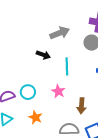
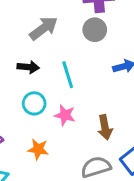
cyan circle: (28, 92) -> (34, 103), moved
orange star: (35, 117) -> (38, 149), moved

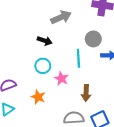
gray circle: (95, 30) -> (93, 39), moved
cyan line: (68, 75) -> (78, 58), moved

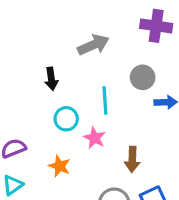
black arrow: (45, 41) -> (51, 79), moved, turned 64
cyan line: (78, 58) -> (105, 101), moved

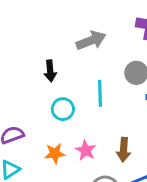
pink star: (95, 138) -> (86, 150), moved
orange star: (60, 166) -> (55, 153), turned -30

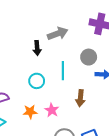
black arrow: (50, 71) -> (37, 48), moved
brown arrow: (124, 150) -> (80, 98), moved

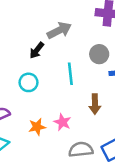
black arrow: (37, 48) -> (37, 50), turned 48
cyan circle: (37, 81) -> (29, 82), moved

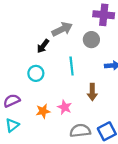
gray circle: (99, 54) -> (91, 40), moved

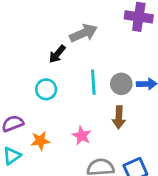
gray circle: (91, 40) -> (121, 84), moved
orange star: (43, 111) -> (40, 141), moved

